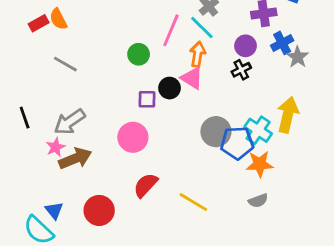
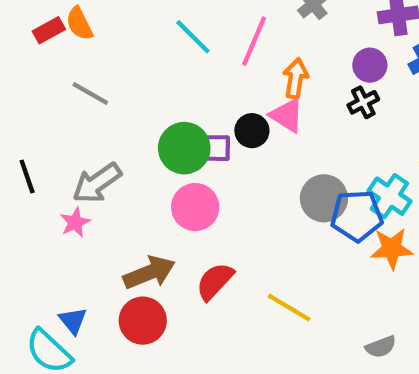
cyan line: (202, 28) -> (193, 37), moved
green circle: (139, 54) -> (184, 148), moved, size x1.5
brown arrow: (75, 158) -> (149, 273), moved
gray semicircle: (258, 201) -> (381, 347), moved

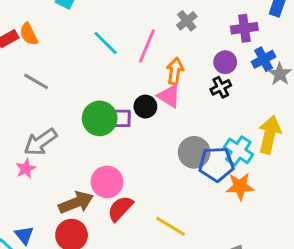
pink circle: (195, 207) -> (107, 182), moved

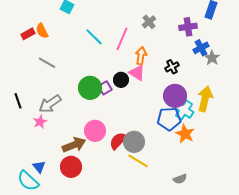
purple circle: (225, 62) -> (175, 96), moved, size x1.5
purple square: (122, 118) -> (105, 88), turned -32
gray circle: (194, 152) -> (134, 142), moved
orange star: (240, 186) -> (185, 134), turned 30
red semicircle: (120, 208) -> (118, 141), moved

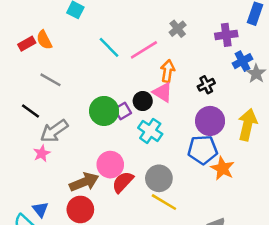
pink line: (122, 39) -> (144, 50), turned 35
black line: (18, 101) -> (30, 111), moved, turned -35
cyan cross: (184, 110) -> (150, 131), moved
red semicircle: (118, 141) -> (123, 182), moved

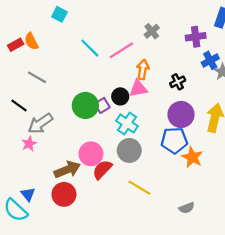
pink triangle: (163, 92) -> (138, 89), turned -42
gray circle: (159, 178) -> (129, 150), moved

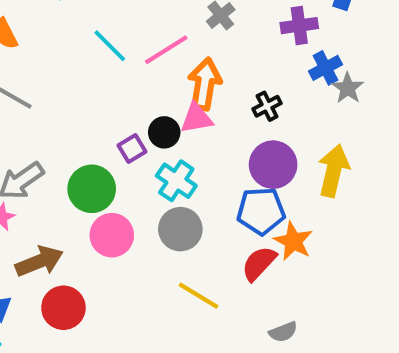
orange arrow: (143, 69) -> (205, 84), size x1.4
green circle: (85, 105) -> (92, 189), moved
brown arrow: (67, 170) -> (39, 261), moved
red semicircle: (102, 170) -> (259, 263), moved

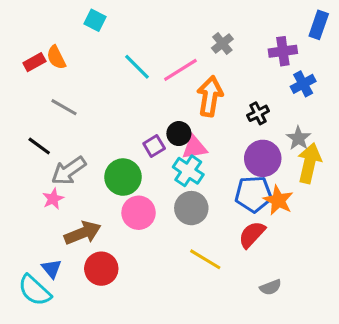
gray star: (348, 88) -> (298, 138), moved
pink triangle: (196, 118) -> (194, 148), moved
orange star: (293, 241) -> (278, 200), moved

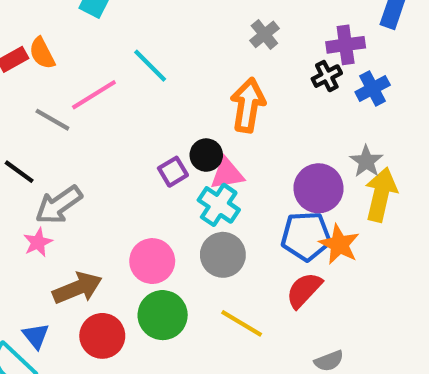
pink line: (180, 70) -> (94, 95), moved
black cross: (258, 113) -> (327, 76), moved
green circle: (123, 177) -> (163, 315), moved

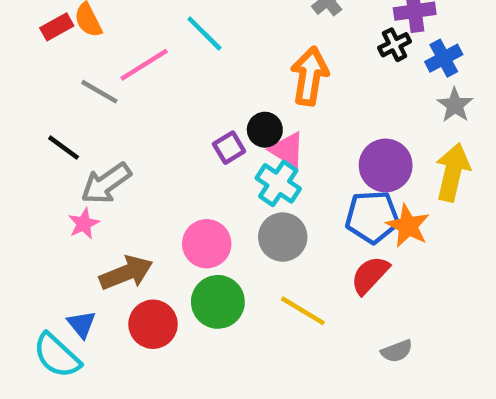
gray star: (366, 161) -> (455, 105), moved
pink triangle: (227, 174) -> (287, 150), turned 42

